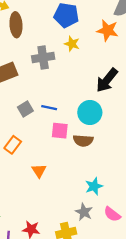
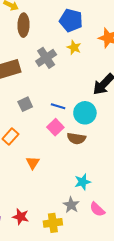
gray cross: (43, 57) -> (46, 58), turned -30
blue line: (49, 108) -> (58, 106), moved
pink square: (60, 131) -> (55, 127), turned 35

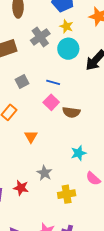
cyan circle: (85, 113) -> (68, 49), moved
gray star: (71, 205) -> (44, 173), moved
yellow cross: (53, 223) -> (67, 194), moved

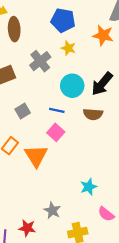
cyan circle: (68, 49) -> (72, 86), moved
brown semicircle: (71, 112) -> (93, 114), moved
orange triangle: (31, 137) -> (36, 156), moved, size x1.6

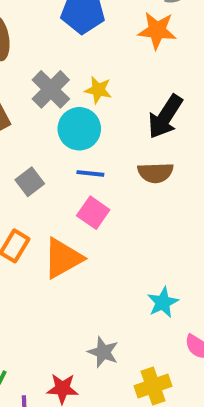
yellow star: (68, 48) -> (98, 90), moved
cyan circle: (72, 86) -> (79, 129), moved
orange triangle: (36, 156) -> (63, 258), turned 40

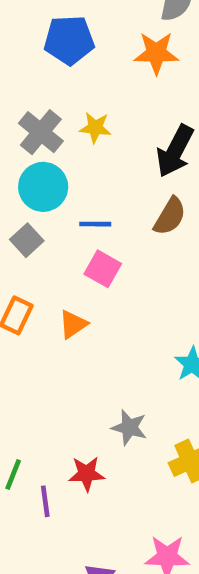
cyan circle: (79, 129) -> (43, 187), moved
brown semicircle: (155, 173) -> (170, 216), turned -52
orange triangle: (63, 258) -> (73, 324), size x0.6

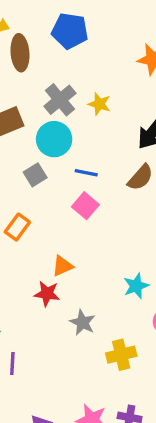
blue pentagon: (69, 40) -> (70, 31), moved
orange triangle: (73, 324) -> (62, 266), moved
red star: (87, 474) -> (47, 294), moved

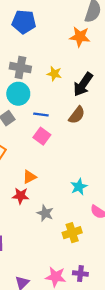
gray cross: (60, 100) -> (20, 68), turned -36
yellow star: (99, 104) -> (54, 74), moved

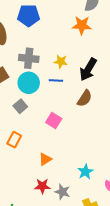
blue line: (41, 114) -> (56, 80), moved
cyan star: (79, 187) -> (85, 172), moved
red star: (21, 196) -> (42, 186), moved

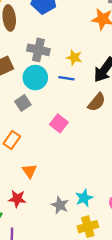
orange triangle: (45, 159) -> (30, 171), moved, turned -40
cyan star: (85, 172) -> (84, 198), moved
red star: (42, 186) -> (17, 199), moved

